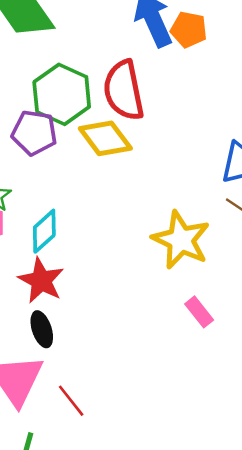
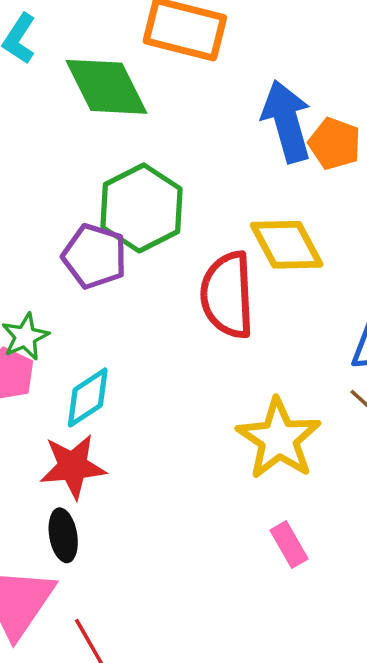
red semicircle: (124, 90) -> (227, 295), moved
yellow diamond: (105, 138) -> (287, 245), moved
red star: (41, 281) -> (73, 466), turned 30

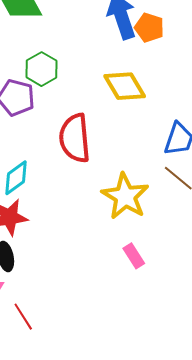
green hexagon: (142, 208) -> (42, 69), size x0.7
red semicircle: (227, 295) -> (75, 138), moved

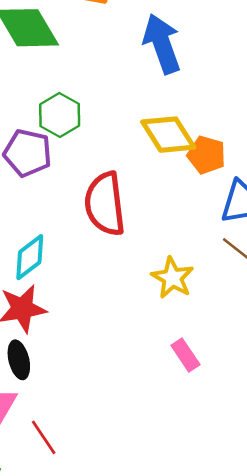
orange pentagon: (149, 28) -> (206, 155), moved
yellow star: (125, 196) -> (172, 278), size x0.7

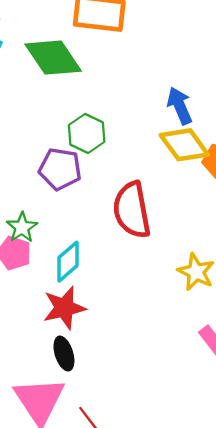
blue arrow: (162, 44) -> (180, 106), moved, size x0.7

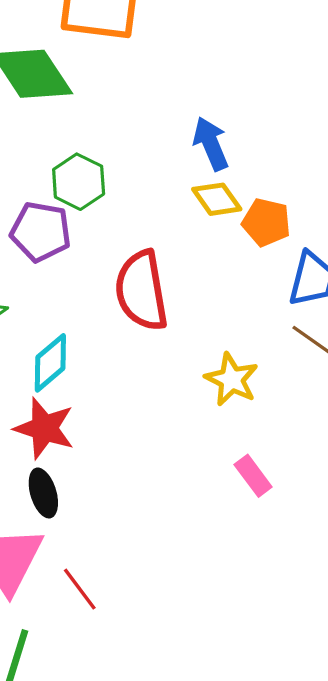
yellow diamond: (184, 145) -> (217, 199), size x0.7
red star: (64, 308) -> (44, 428), turned 30

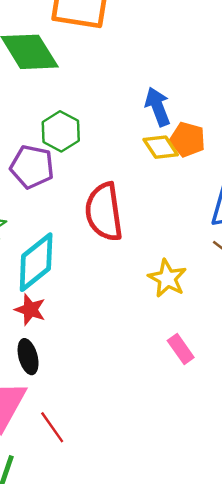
orange pentagon: (266, 222) -> (188, 140), moved
cyan diamond: (50, 363) -> (36, 262), size x1.4
red star: (44, 428) -> (30, 310), size x0.7

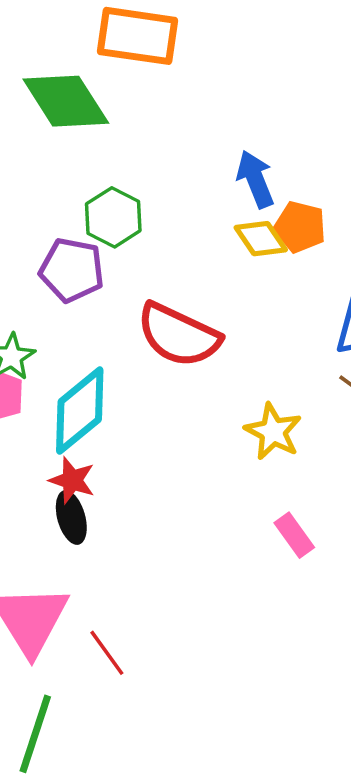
red semicircle: (104, 212) -> (179, 335), turned -56
black ellipse: (28, 357) -> (71, 517), moved

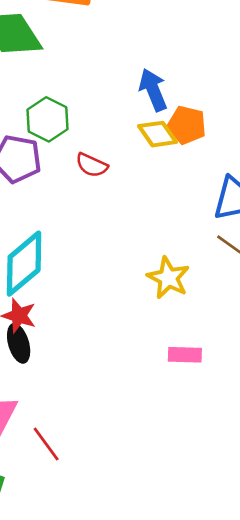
red semicircle: (179, 335) -> (92, 165), moved, size x0.5
pink rectangle: (294, 535) -> (185, 355), turned -52

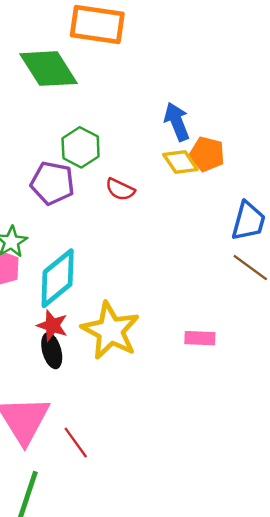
yellow star: (168, 278) -> (110, 331), moved, size x1.5
pink rectangle: (185, 355) -> (200, 338), moved

